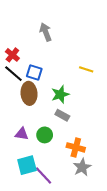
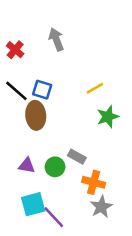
red cross: (12, 55) -> (15, 50), moved
yellow line: (86, 69) -> (95, 88), moved, turned -48
green star: (60, 94) -> (108, 117), moved
gray rectangle: (62, 115) -> (77, 157), moved

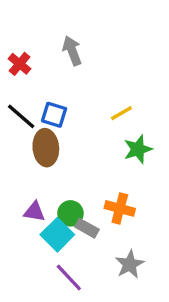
gray rectangle: (77, 157) -> (87, 228), moved
orange cross: (94, 182) -> (120, 208), moved
cyan square: (33, 204) -> (57, 235), moved, turned -30

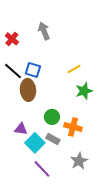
green circle: (70, 213) -> (52, 117), moved

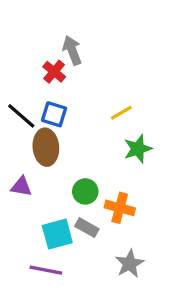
red cross: (12, 39) -> (54, 72), moved
purple triangle: (21, 129) -> (21, 187), moved
cyan square: (35, 143) -> (57, 234), turned 30
purple line: (42, 169) -> (46, 270), moved, turned -36

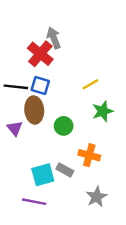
red cross: (54, 72) -> (40, 54), size x1.5
black line: (21, 116) -> (16, 87), turned -35
purple triangle: (21, 187) -> (15, 128), moved, turned 42
green circle: (85, 191) -> (64, 126), moved

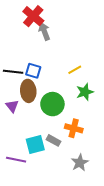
red cross: (40, 54) -> (33, 16), moved
green circle: (64, 126) -> (52, 104), size x1.5
purple line: (34, 202) -> (16, 160), moved

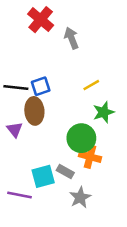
gray arrow: (44, 31) -> (71, 38), moved
blue square: (33, 71) -> (41, 86), turned -35
green circle: (52, 104) -> (81, 138), moved
gray star: (80, 163) -> (80, 197), moved

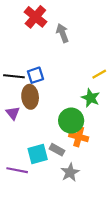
yellow line: (91, 85) -> (99, 74), moved
green star: (104, 112) -> (91, 98), turned -30

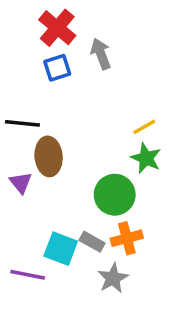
yellow line: (99, 74) -> (144, 127), moved
blue square: (35, 75) -> (57, 68), moved
orange cross: (79, 137) -> (127, 238), moved, turned -30
cyan square: (38, 154) -> (61, 249), turned 36

